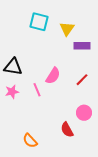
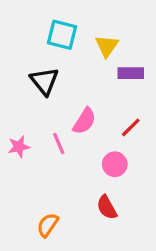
black triangle: (13, 67) -> (44, 81), moved, turned 42
pink circle: (84, 113) -> (115, 164), moved
orange semicircle: (30, 141) -> (48, 225), turned 77

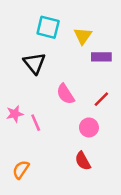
pink semicircle: (84, 121) -> (65, 94), turned 115
pink line: (59, 143) -> (36, 123), moved
orange semicircle: (48, 225) -> (21, 170), moved

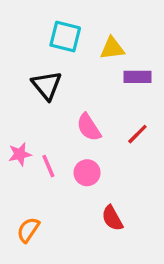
yellow triangle: (83, 36) -> (112, 48), turned 48
pink circle: (89, 127) -> (87, 173), moved

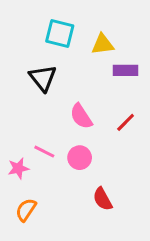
pink star: (20, 154) -> (18, 168), moved
pink line: (48, 166) -> (44, 152), turned -40

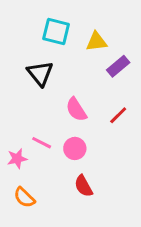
purple rectangle: (126, 70) -> (118, 66), turned -40
red semicircle: (103, 199) -> (83, 186), moved
orange semicircle: (26, 210) -> (24, 198), turned -80

